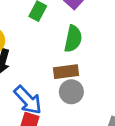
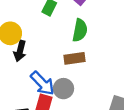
gray circle: (71, 92) -> (63, 89), moved

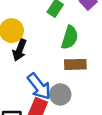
green semicircle: (80, 30) -> (70, 37), moved

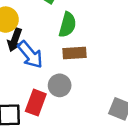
blue arrow: (39, 86) -> (30, 55), moved

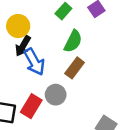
brown rectangle: (75, 53) -> (75, 68), turned -60

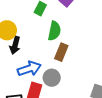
blue arrow: (34, 62) -> (29, 69), moved, turned -65

